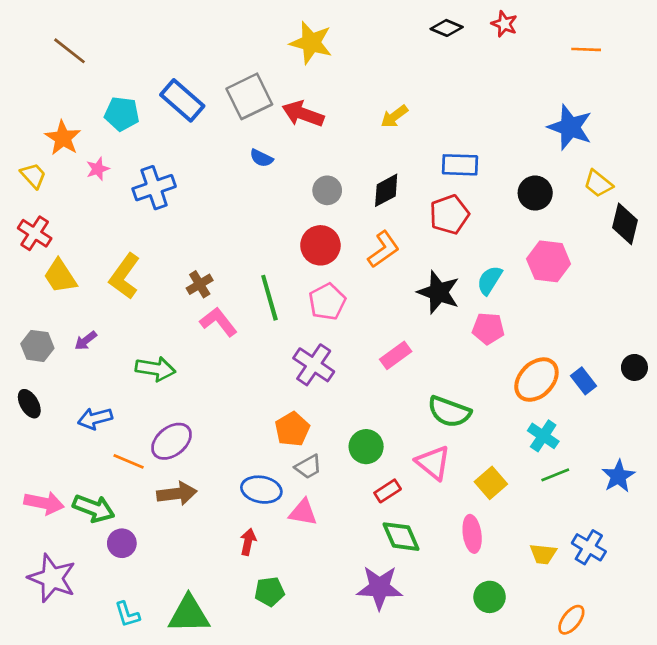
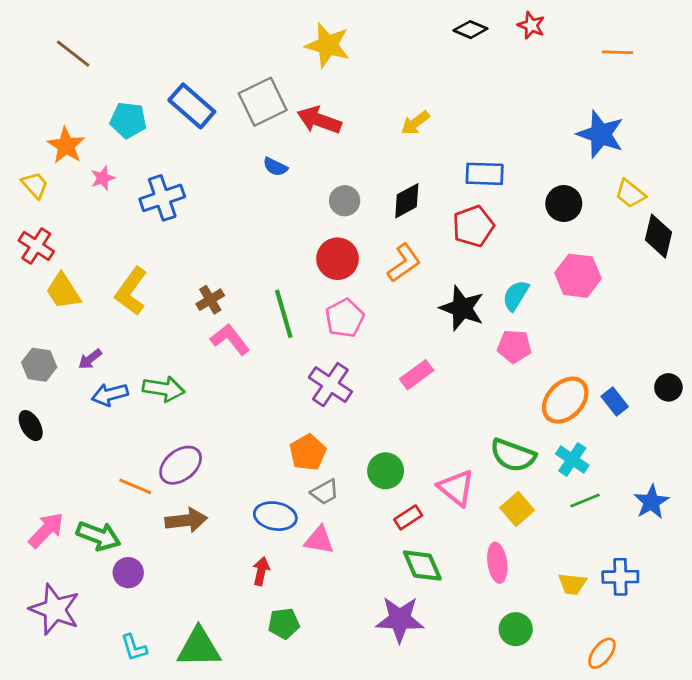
green semicircle: (449, 412) -> (513, 455), moved
blue arrow: (95, 418) -> (110, 394), moved
pink arrow: (44, 503) -> (46, 530), turned -57
blue cross: (589, 547) -> (620, 577), turned -32

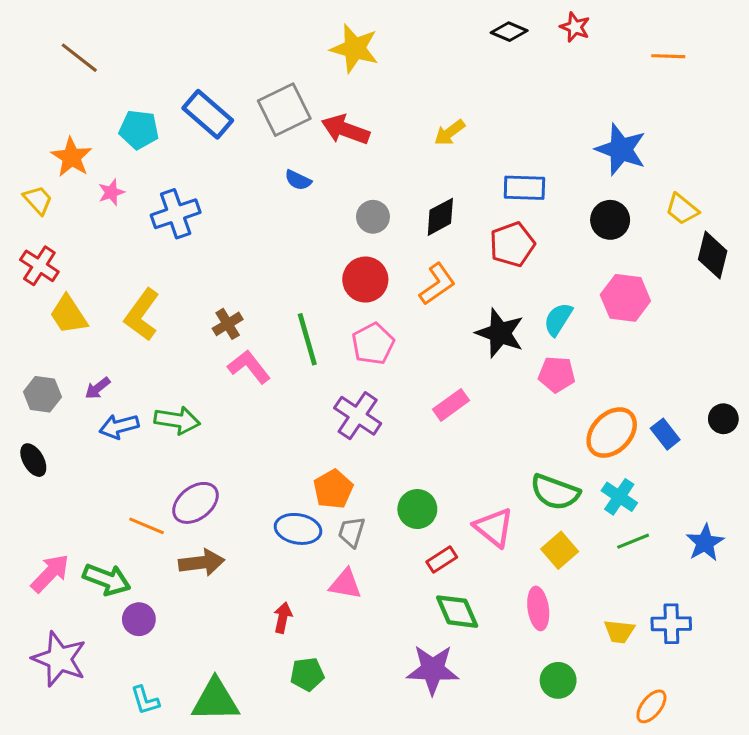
blue star: (601, 134) -> (621, 149), moved
gray trapezoid: (325, 492) -> (352, 532), turned 136
blue ellipse: (275, 516) -> (298, 529), moved

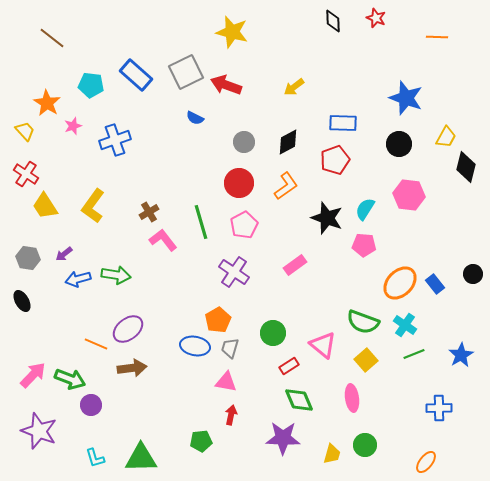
black diamond: (509, 32) -> (333, 21), turned 65
yellow trapezoid: (682, 209) -> (446, 137), turned -100
red arrow: (283, 618) -> (231, 415), moved
yellow trapezoid: (619, 631) -> (332, 454), moved, turned -80

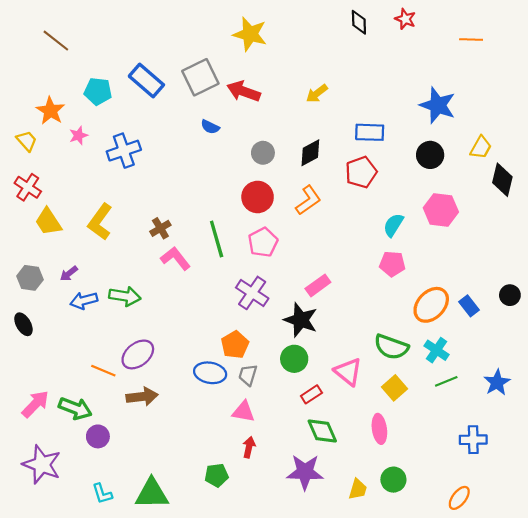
black star: (327, 218) -> (301, 320), moved

